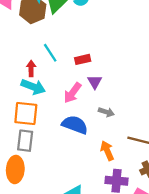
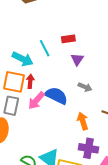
cyan line: (50, 53) -> (45, 48), moved
red arrow: (31, 69) -> (30, 81), moved
pink arrow: (72, 93) -> (36, 101), moved

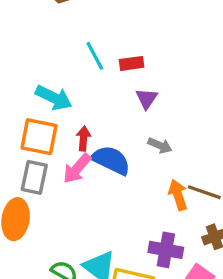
cyan line: (45, 48) -> (95, 56), moved
red arrow: (30, 81) -> (83, 139), moved
orange arrow: (83, 121) -> (178, 195), moved

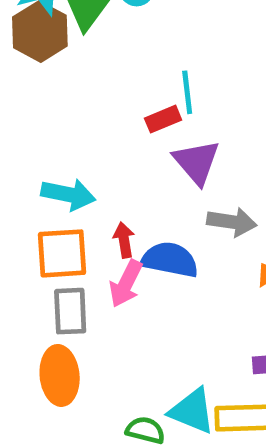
cyan line: (95, 56) -> (187, 92), moved, turned 36
purple triangle: (147, 99) -> (197, 162), size x1.5
gray arrow: (160, 145) -> (232, 222), size x1.4

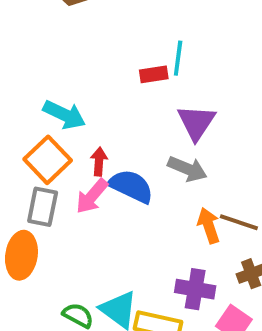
purple triangle: (197, 162) -> (196, 122), moved
orange square: (62, 253) -> (48, 160), turned 36

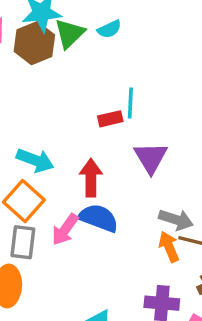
red arrow: (99, 162) -> (91, 178), moved, size x1.5
gray arrow: (187, 169) -> (176, 220), moved

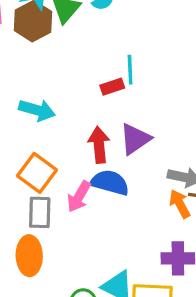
purple triangle: (151, 158) -> (135, 139), moved, turned 32
cyan arrow: (35, 160) -> (37, 110), moved

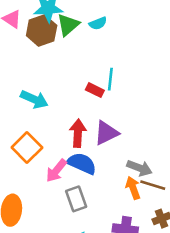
red rectangle: (112, 87) -> (95, 90), turned 36
gray rectangle: (40, 212) -> (76, 199), moved, turned -30

